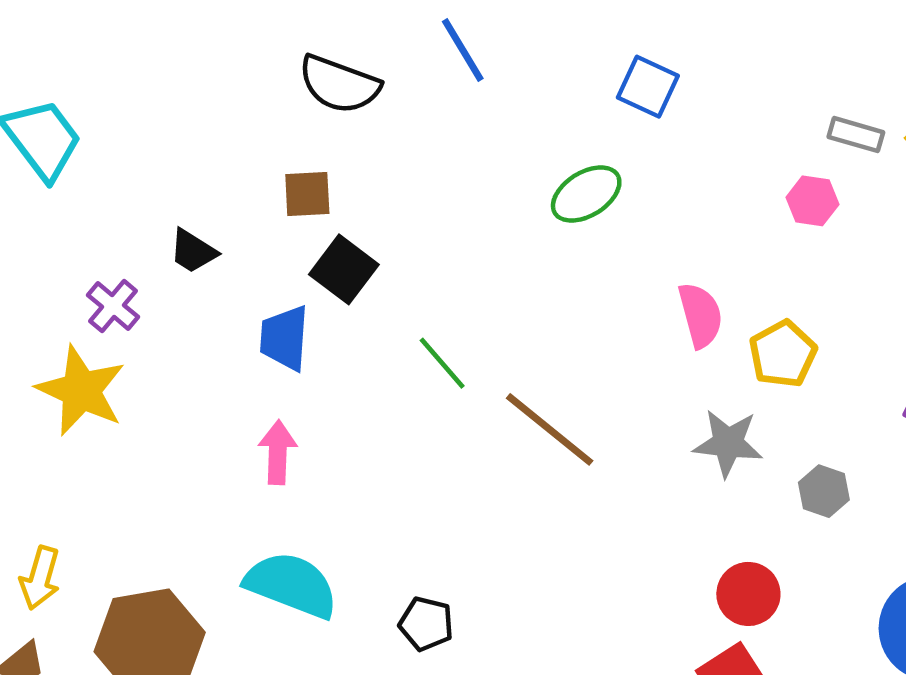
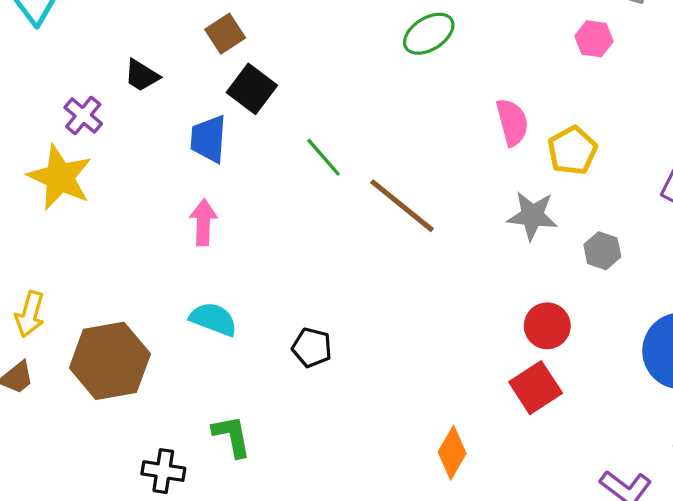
brown square: (307, 194) -> (225, 34), turned -30
cyan semicircle: (291, 585) -> (213, 319), size x0.7

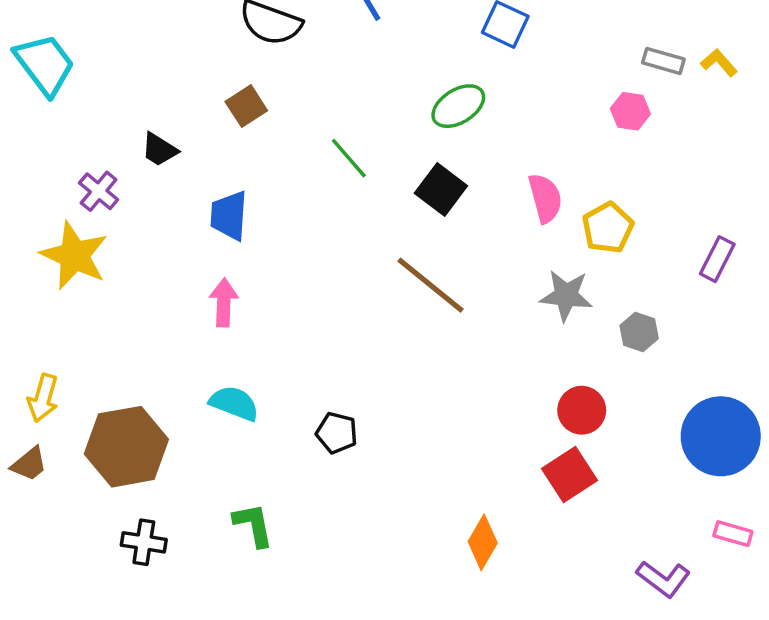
black square: (252, 89) -> (441, 190), moved
green line: (324, 157) -> (349, 158), moved
black cross: (163, 471) -> (144, 542), moved

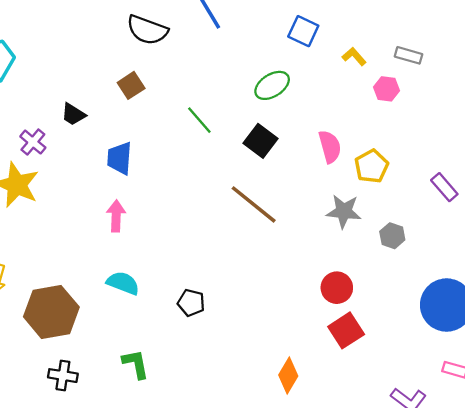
yellow L-shape: (719, 63) -> (354, 57), moved
purple rectangle: (717, 259) -> (444, 187), turned -68
red circle: (582, 410) -> (337, 288), moved

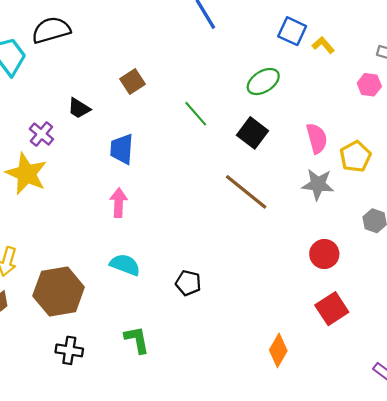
black semicircle: (147, 30) -> (51, 30), moved, turned 144
yellow L-shape: (354, 57) -> (323, 45), moved
gray star: (344, 211) -> (318, 184), moved
red circle: (337, 288) -> (324, 254), moved

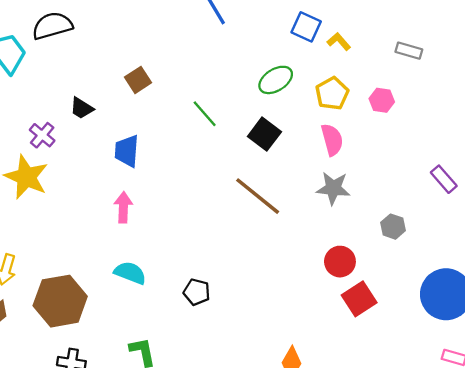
pink hexagon: (369, 85) -> (382, 100), moved
yellow pentagon: (355, 157) -> (332, 93), moved
red square: (332, 309) -> (359, 299), moved

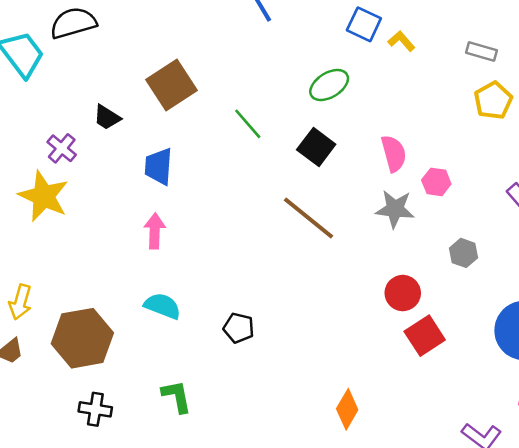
brown square: (138, 80) -> (171, 85), size x1.6
yellow pentagon: (332, 93) -> (493, 101), moved
pink hexagon: (382, 100) -> (436, 182), moved

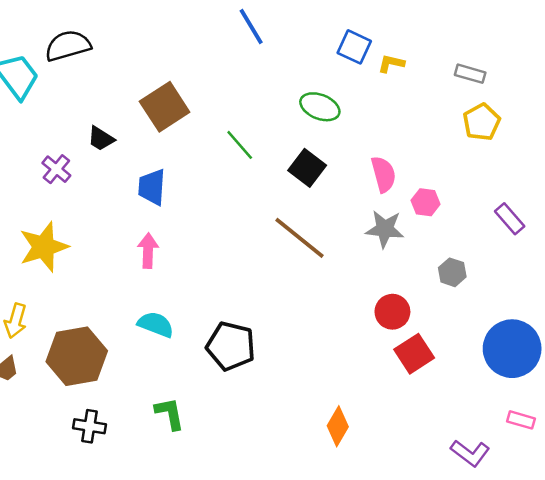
yellow L-shape: (401, 41) -> (391, 63), turned -36
green ellipse: (329, 85) -> (320, 107), turned 54
yellow star: (44, 196) -> (44, 247), moved, turned 30
black pentagon: (239, 328) -> (231, 346), size x1.6

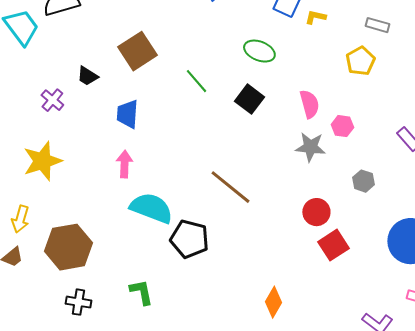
yellow pentagon: (482, 122) -> (360, 61), moved
brown line: (300, 238) -> (230, 187), moved
cyan semicircle: (156, 324) -> (151, 208), moved, size x1.5

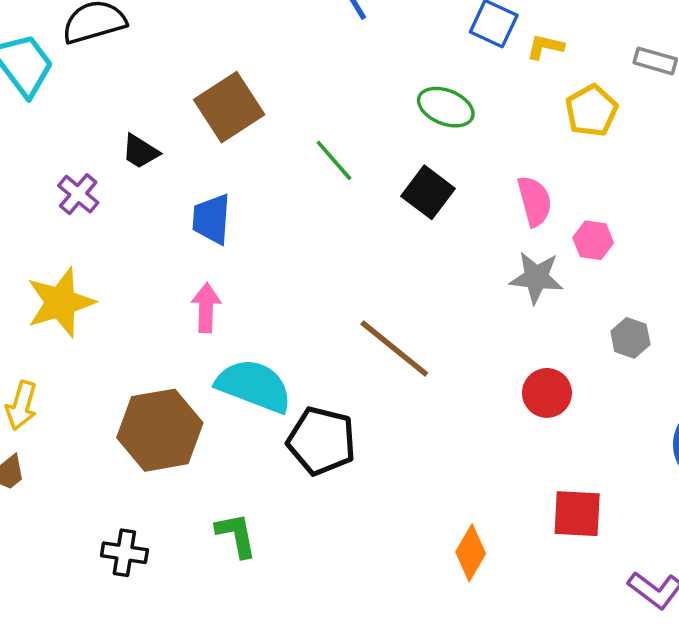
yellow pentagon: (360, 61) -> (591, 111), moved
red square: (333, 245) -> (577, 514), moved, turned 36
brown hexagon: (68, 247) -> (160, 430), moved

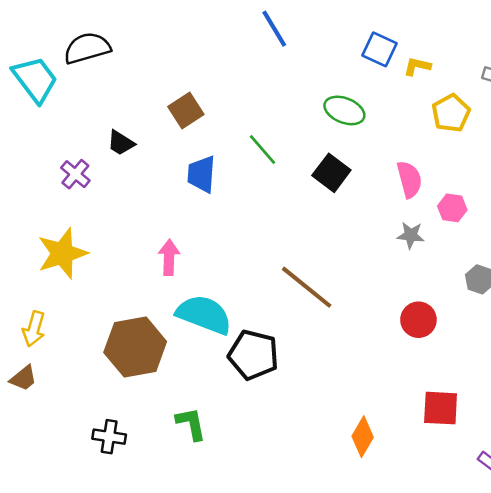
brown square: (229, 107) -> (186, 110), size x0.7
blue trapezoid: (211, 219) -> (201, 174), moved
gray star: (536, 278) -> (411, 235), size x0.7

